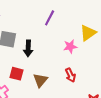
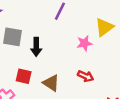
red arrow: (70, 75) -> (86, 76), turned -40
brown triangle: (40, 80) -> (51, 83), turned -35

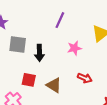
pink star: (84, 43) -> (74, 48), moved

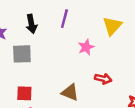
black arrow: (39, 53) -> (31, 24), moved
red square: (29, 80) -> (24, 93), moved

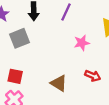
gray square: (22, 54) -> (20, 38), turned -30

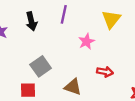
gray square: (20, 38) -> (41, 66), moved

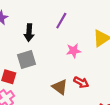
black arrow: (31, 21) -> (29, 33), moved
brown triangle: (73, 87) -> (60, 87), moved

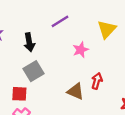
purple line: (61, 21) -> (60, 21), turned 42
red arrow: (81, 82) -> (97, 81), turned -88

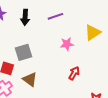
black arrow: (29, 42) -> (25, 17), moved
brown triangle: (76, 91) -> (30, 79), moved

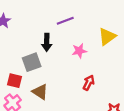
black arrow: (25, 17) -> (47, 42), moved

